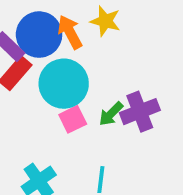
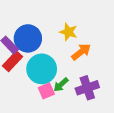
orange arrow: (70, 32) -> (81, 52), moved, turned 78
green arrow: (111, 114) -> (61, 85), moved

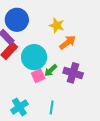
blue circle: (28, 38) -> (17, 20), moved
purple cross: (87, 88) -> (73, 73), turned 36

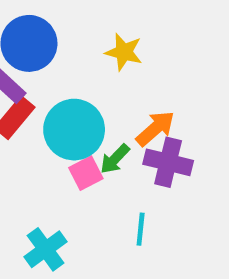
orange arrow: (68, 42) -> (155, 128), moved
cyan line: (52, 107) -> (141, 229), moved

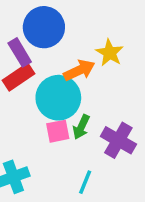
orange arrow: (155, 128) -> (79, 70), moved
green arrow: (115, 159) -> (81, 127), turned -35

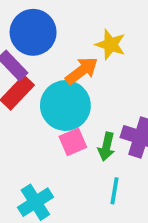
green arrow: (81, 127) -> (106, 147), moved

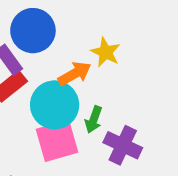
pink square: (73, 142) -> (57, 141), size x1.6
green arrow: (106, 147) -> (94, 120), moved

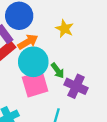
orange arrow: (75, 74) -> (28, 42), moved
green arrow: (94, 120) -> (58, 71), turned -56

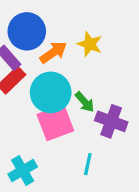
orange arrow: (28, 42) -> (53, 52), moved

